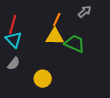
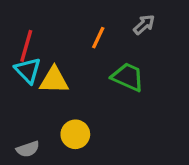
yellow triangle: (55, 37) -> (54, 80), moved
gray semicircle: (14, 64) -> (28, 149), moved, turned 32

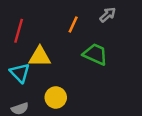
cyan triangle: (28, 70) -> (20, 73), moved

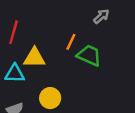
orange line: (73, 25) -> (71, 42), moved
cyan triangle: (20, 73) -> (15, 74), turned -45

